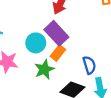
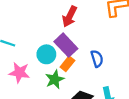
blue semicircle: (89, 65) -> (97, 59), moved

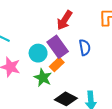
blue semicircle: (97, 59) -> (85, 47), moved
green star: (55, 79) -> (43, 78), turned -30

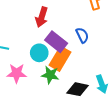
red arrow: (64, 20) -> (42, 17), moved
orange rectangle: (57, 64) -> (60, 59), size x1.6

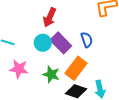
cyan circle: (39, 53) -> (43, 43), moved
orange rectangle: (60, 59) -> (76, 68), moved

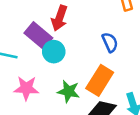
purple rectangle: (61, 43) -> (38, 36), moved

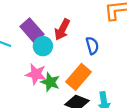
red arrow: (59, 18) -> (62, 30), moved
pink star: (26, 88) -> (36, 74), moved

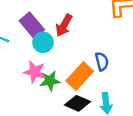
blue semicircle: (92, 46) -> (102, 61), moved
green star: (50, 82) -> (50, 81), turned -30

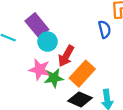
red arrow: (64, 25) -> (66, 56), moved
blue semicircle: (102, 61) -> (105, 29), moved

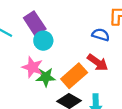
blue semicircle: (105, 29) -> (101, 35), turned -66
red arrow: (66, 56) -> (98, 62), moved, turned -90

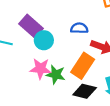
blue semicircle: (101, 35) -> (79, 28), moved
green star: (46, 77) -> (56, 75), turned 30

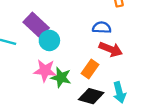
blue semicircle: (79, 28) -> (102, 28), moved
orange rectangle: (83, 66) -> (90, 69), size x0.7

